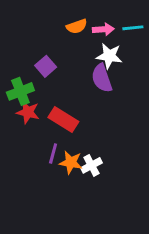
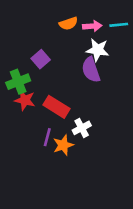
orange star: (71, 162) -> (63, 145), turned -30
white cross: (91, 165) -> (82, 128), moved

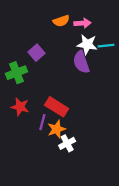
cyan line: (119, 25) -> (106, 46), moved
red star: (25, 100) -> (20, 107), moved
red rectangle: (57, 107) -> (57, 107), moved
white cross: (82, 128) -> (67, 143), moved

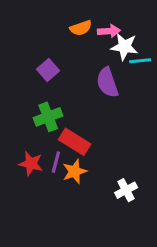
white star: (87, 44) -> (124, 47), moved
green cross: (16, 73) -> (48, 117), moved
red star: (20, 107) -> (31, 164), moved
white cross: (67, 143) -> (126, 190), moved

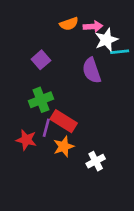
white star: (124, 47) -> (106, 40), turned -30
purple line: (56, 162) -> (46, 128), moved
white cross: (126, 190) -> (96, 161), moved

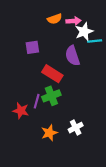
purple square: (41, 60) -> (32, 47), turned 32
green cross: (41, 100) -> (51, 96), moved
red rectangle: (64, 121) -> (52, 74), moved
orange star: (64, 146) -> (49, 133), moved

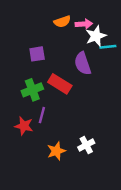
green cross: (51, 96) -> (32, 90), moved

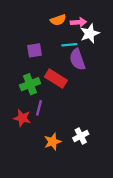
cyan line: (108, 47) -> (69, 45), moved

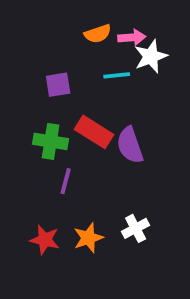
purple semicircle: (77, 59) -> (130, 145), moved
green cross: (30, 84) -> (51, 141), turned 30
red star: (22, 118) -> (45, 240), moved

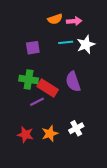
white star: (151, 56) -> (86, 45), moved
red rectangle: (94, 132) -> (48, 88), moved
purple line: (66, 181) -> (37, 102), turned 48

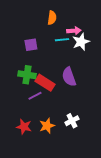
orange semicircle: (55, 19) -> (52, 18), turned -64
pink arrow: (74, 21) -> (74, 31), moved

